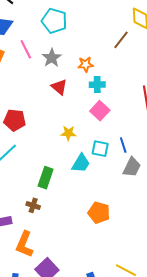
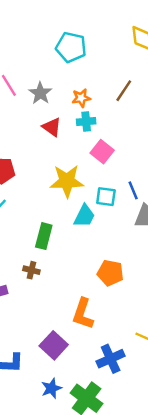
cyan pentagon: (54, 21) -> (71, 47), moved
brown line: (121, 40) -> (124, 91), moved
cyan cross: (97, 85) -> (86, 121), moved
yellow star: (68, 133) -> (67, 181), size x1.8
orange L-shape: (24, 244) -> (83, 314), moved

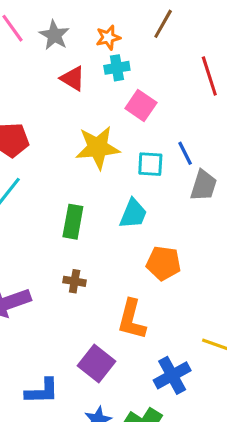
cyan trapezoid: (84, 216) -> (133, 214), moved
brown cross: (31, 270) -> (75, 281), moved

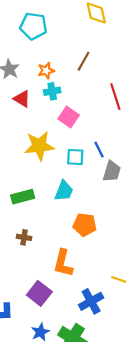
green rectangle: (73, 222) -> (23, 197), turned 65

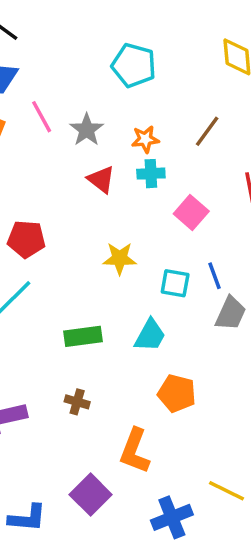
pink square: (69, 117) -> (191, 212), moved
yellow star: (39, 146) -> (120, 258), size x0.7

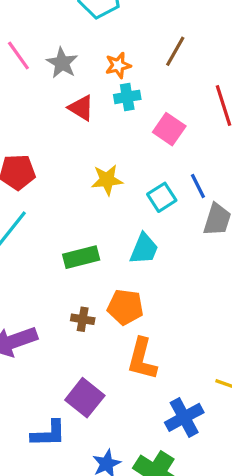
cyan square: (175, 283) -> (162, 197), turned -36
orange pentagon: (177, 393) -> (125, 307), moved
purple square: (91, 495) -> (85, 398), moved

